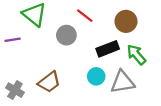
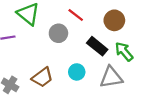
black rectangle: (108, 49) -> (97, 46), turned 60
cyan circle: (96, 76) -> (77, 72), moved

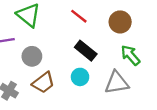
gray circle: (58, 33) -> (32, 56), moved
black rectangle: (97, 46) -> (86, 51), moved

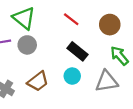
gray circle: (32, 56) -> (27, 45), moved

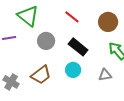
gray circle: (27, 45) -> (46, 41), moved
gray triangle: (107, 81) -> (105, 75), size x0.6

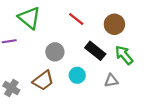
gray circle: (46, 41) -> (55, 52), moved
black rectangle: (78, 47) -> (95, 51), moved

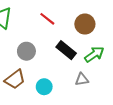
green arrow: (124, 55) -> (94, 54), turned 96
cyan circle: (77, 75) -> (44, 87), moved

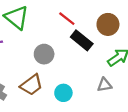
black rectangle: (66, 50) -> (82, 40), moved

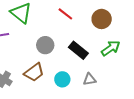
black rectangle: (82, 40) -> (78, 50), moved
gray triangle: (104, 85) -> (89, 79), moved

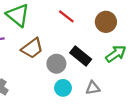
gray circle: (45, 45) -> (56, 64), moved
brown trapezoid: (34, 72) -> (32, 48), moved

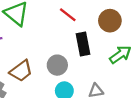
brown trapezoid: (32, 48) -> (21, 71), moved
black rectangle: (81, 56) -> (83, 44), moved, turned 40

